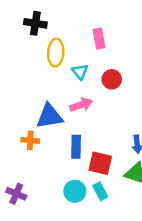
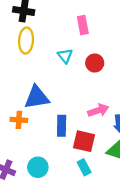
yellow ellipse: (56, 53) -> (26, 41), moved
pink arrow: (81, 105) -> (98, 110), moved
cyan circle: (75, 191) -> (38, 167), moved

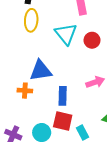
cyan triangle: (65, 56) -> (66, 34), size x1.6
red square: (84, 141) -> (63, 121), moved

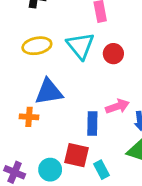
yellow ellipse: (31, 20) -> (37, 46), moved, turned 75
blue rectangle: (63, 96) -> (92, 123), moved

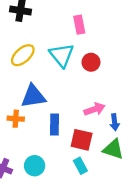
yellow ellipse: (37, 46) -> (23, 55), turned -30
blue rectangle: (92, 123) -> (55, 125), moved
red square: (76, 155) -> (82, 140), moved

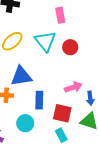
cyan circle: (35, 166) -> (25, 123), moved

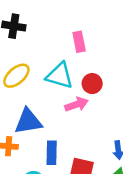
cyan triangle: (45, 41) -> (59, 76), turned -35
pink arrow: (73, 87) -> (76, 104), moved

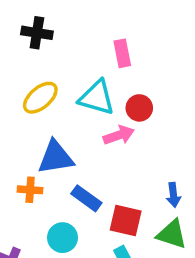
blue rectangle: (52, 153) -> (86, 198), turned -55

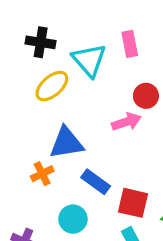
black cross: (37, 33) -> (41, 42), moved
cyan triangle: (97, 98) -> (89, 60), moved, turned 33
orange cross: (30, 190) -> (42, 174), turned -30

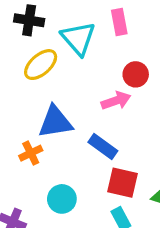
blue rectangle: (96, 182) -> (103, 147), moved

